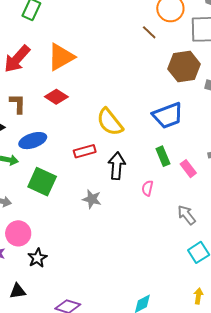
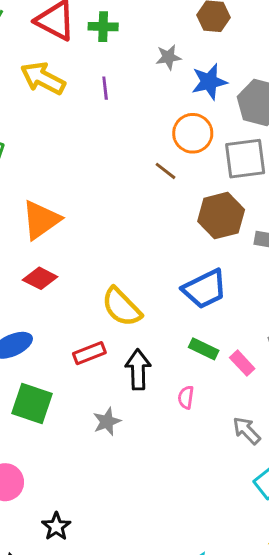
green rectangle: (163, 156) -> (204, 349), turned -36
gray star: (92, 199) -> (107, 422), turned -30
black star: (37, 258) -> (56, 526), moved

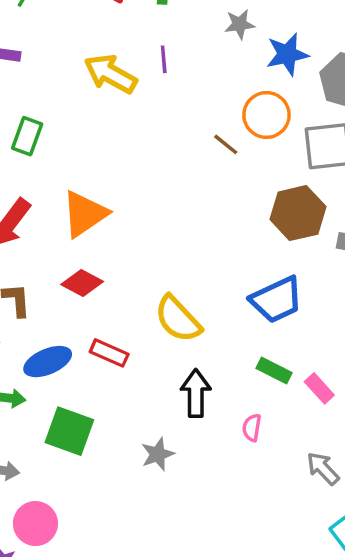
yellow arrow: (43, 78) -> (110, 74), moved
brown line: (165, 171) -> (226, 144), moved
red rectangle: (89, 353) -> (109, 353), moved, turned 44

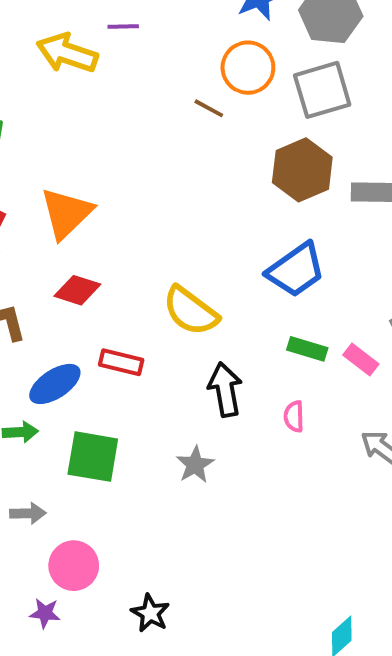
purple line: (164, 59) -> (123, 26), turned -76

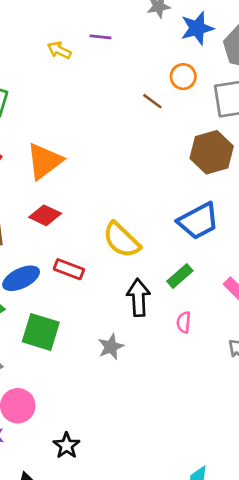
yellow arrow: (67, 53) -> (59, 50), size x0.6
orange circle: (248, 68) -> (183, 77), size x0.7
green rectangle: (307, 349) -> (180, 276), moved, turned -65

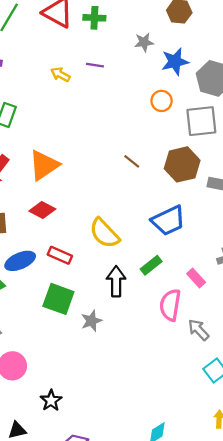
brown line: (152, 101) -> (132, 161), moved
pink semicircle: (184, 322) -> (170, 305), moved, size x1.8
green square: (41, 332) -> (58, 299), moved

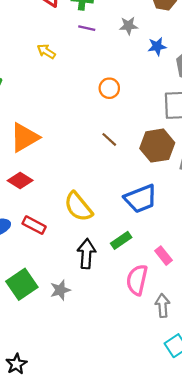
blue star: (175, 62) -> (157, 46), size x0.7
purple line: (95, 65) -> (87, 28), moved
orange circle: (162, 101) -> (109, 88), moved
green square: (58, 299) -> (22, 284), moved, turned 32
gray arrow: (198, 330) -> (163, 306), turned 35

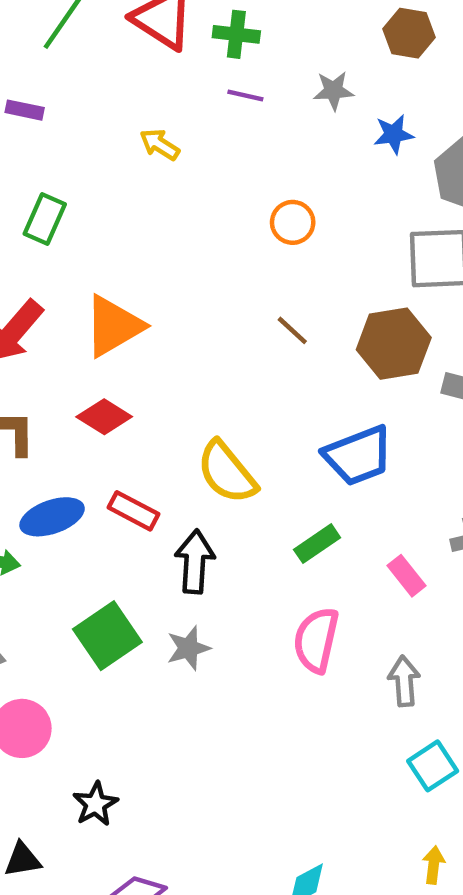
black arrow: (86, 254) -> (195, 562), moved
pink semicircle: (137, 280) -> (316, 640), moved

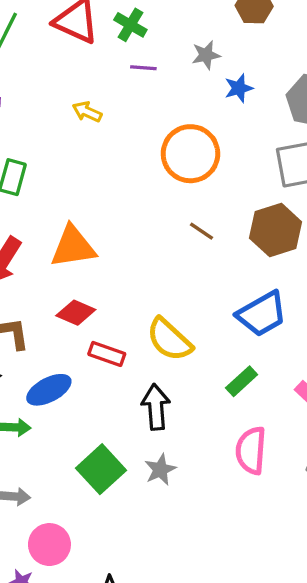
green cross: (236, 34) -> (130, 25), turned 32
blue star: (394, 134) -> (239, 88), moved
orange circle: (293, 222) -> (190, 154), size x1.8
orange triangle: (113, 326) -> (73, 247), turned 30
red rectangle: (133, 511) -> (107, 354), moved

